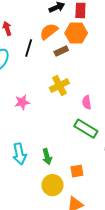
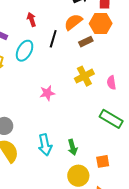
pink semicircle: (87, 102) -> (111, 83), moved

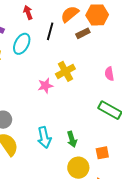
yellow cross: (84, 76) -> (65, 71), moved

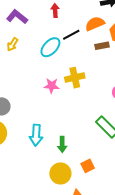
black line: (50, 31) -> (71, 35), turned 30
cyan ellipse: (22, 44) -> (50, 47), moved
orange square: (102, 153) -> (88, 166), turned -32

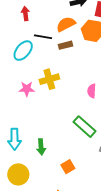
black line: (71, 35) -> (43, 37), turned 42
brown rectangle: (102, 46) -> (66, 45), moved
yellow circle: (60, 173) -> (18, 174), moved

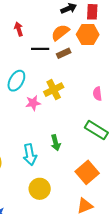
cyan ellipse: (23, 51) -> (16, 81), moved
green arrow: (41, 147) -> (56, 143), moved
orange square: (68, 167) -> (87, 172), size x1.6

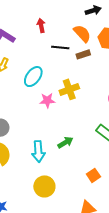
orange semicircle: (60, 32) -> (82, 33), turned 78
green arrow: (56, 143) -> (65, 142), turned -112
orange square: (87, 172) -> (93, 175), size x0.6

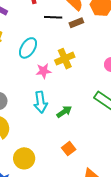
cyan arrow: (38, 152) -> (41, 102), moved
orange square: (93, 175) -> (69, 149), moved
yellow circle: (44, 186) -> (24, 158), moved

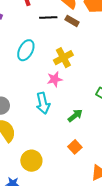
brown rectangle: (76, 23) -> (72, 21), turned 56
pink star: (44, 71) -> (55, 79), moved
green arrow: (64, 112) -> (75, 116), moved

